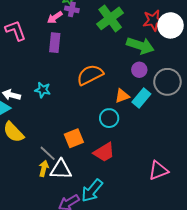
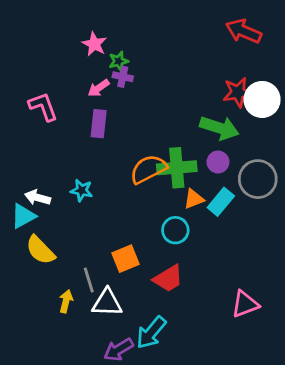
green cross: (110, 18) -> (177, 168), moved, turned 32
gray line: (48, 153) -> (89, 280), turned 30
yellow arrow: (44, 168) -> (66, 301), moved

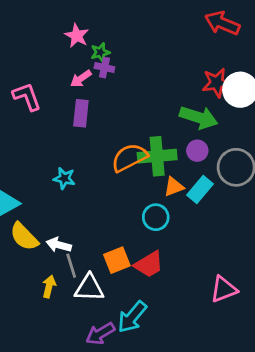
white arrow: (38, 198) -> (59, 245), moved
orange square: (126, 259) -> (117, 260), moved

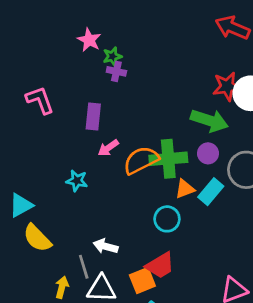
pink arrow: (81, 79) -> (108, 148), moved
white arrow: (59, 245) -> (106, 246), moved
orange square: (117, 260) -> (142, 280), moved

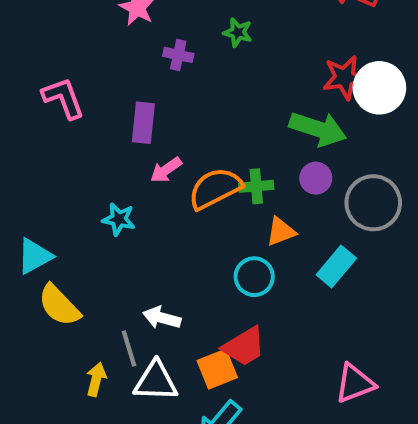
green star: (112, 56) -> (238, 32), moved, turned 30
green cross: (168, 159) -> (256, 186), size x0.6
cyan rectangle: (211, 192) -> (336, 266), moved

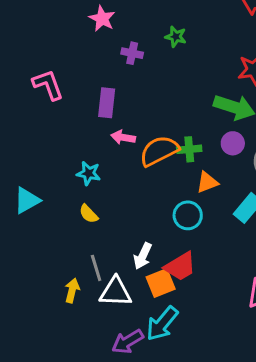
pink arrow: (166, 170) -> (123, 137), turned 45
yellow semicircle: (59, 305) -> (89, 214), moved, size x0.6
white arrow: (162, 318) -> (143, 256), moved, turned -80

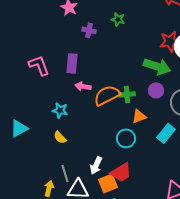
pink L-shape: (48, 85) -> (39, 65), moved

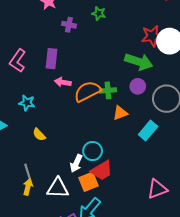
pink L-shape: (39, 65) -> (18, 61), turned -125
cyan star: (60, 110) -> (27, 103), moved
cyan circle: (126, 138) -> (93, 151), moved
gray line: (65, 173) -> (28, 173), moved

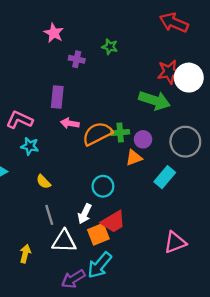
pink L-shape: (18, 61) -> (19, 120), moved, turned 80
purple circle: (138, 86) -> (143, 139), moved
cyan circle: (93, 151) -> (103, 186), moved
gray line: (28, 173) -> (49, 215), moved
yellow arrow: (28, 187) -> (25, 254), moved

